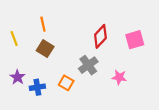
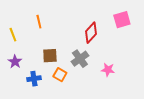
pink square: (135, 40) -> (122, 20), moved
brown square: (45, 49) -> (50, 56), moved, turned -35
purple star: (17, 77) -> (15, 62), moved

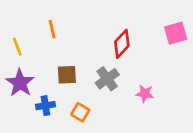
pink square: (122, 20) -> (176, 33), moved
purple star: (15, 62) -> (20, 83), size x1.5
orange square: (60, 75) -> (80, 112), moved

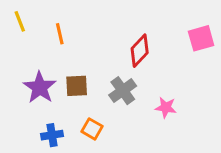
yellow line: (17, 47) -> (20, 21), moved
purple star: (20, 83) -> (40, 87), moved
blue cross: (45, 106) -> (52, 135), moved

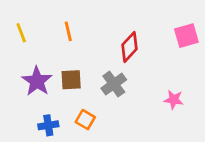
yellow line: (20, 21) -> (21, 33), moved
orange line: (60, 34) -> (68, 31), moved
pink star: (166, 107) -> (174, 100), moved

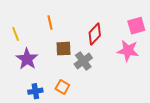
yellow line: (21, 33) -> (16, 34), moved
brown square: (71, 80) -> (63, 49), moved
pink star: (174, 100) -> (128, 51), moved, size x1.5

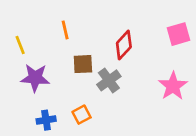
pink star: (128, 51) -> (173, 86), moved, turned 30
purple star: (27, 59) -> (35, 78), turned -30
orange square: (62, 87) -> (82, 115), turned 32

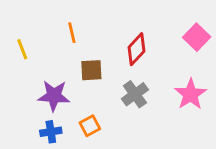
pink square: (178, 34) -> (197, 37), turned -30
purple star: (35, 78) -> (54, 96), moved
gray cross: (109, 80) -> (135, 94), moved

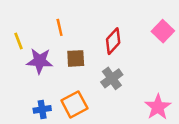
pink star: (191, 94) -> (158, 107), moved
purple star: (54, 96) -> (40, 61), moved
orange square: (90, 126) -> (74, 104), size x1.5

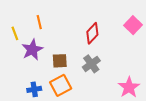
orange line: (60, 27) -> (39, 22), moved
brown square: (76, 58) -> (60, 61), moved
purple star: (40, 61) -> (32, 50), turned -30

